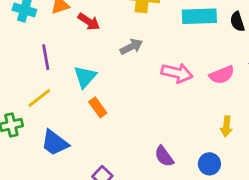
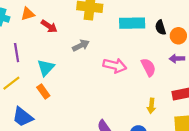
pink semicircle: (222, 75) -> (148, 67), turned -96
orange rectangle: (98, 107) -> (43, 92), moved

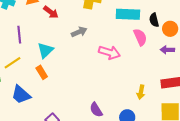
pink semicircle: (148, 67) -> (140, 37), moved

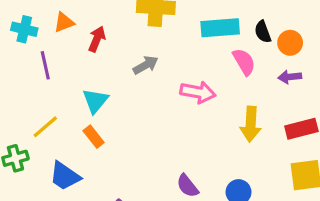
red arrow: (51, 12) -> (97, 39), turned -98
purple line: (19, 35) -> (45, 65), moved
yellow arrow: (141, 92) -> (251, 124), moved, size x1.5

